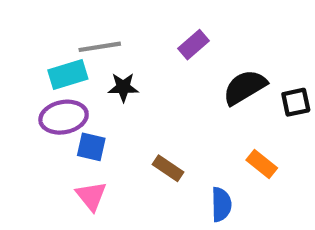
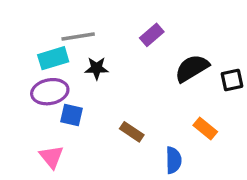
pink triangle: (91, 196) -> (51, 157), moved

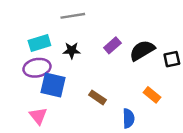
purple rectangle: (152, 35) -> (112, 45), moved
gray line: (78, 36) -> (73, 16), moved
blue square: (72, 115) -> (53, 85), size x1.5

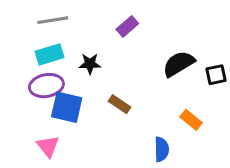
gray line: (73, 16) -> (53, 20), moved
purple rectangle: (112, 45) -> (127, 26), moved
brown rectangle: (98, 97) -> (120, 104), moved

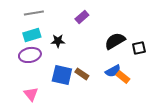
brown rectangle: (120, 104) -> (82, 74), moved
blue square: (67, 107) -> (62, 75), moved
blue semicircle: (162, 149) -> (113, 71), moved, turned 63

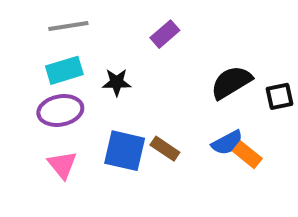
pink triangle: (31, 94) -> (62, 165), moved

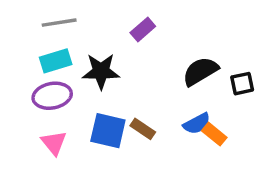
black star: (117, 82) -> (101, 71), size x1.5

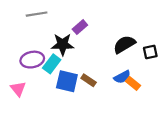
purple rectangle: (143, 29) -> (80, 27), moved
cyan rectangle: (56, 61) -> (52, 64), moved, turned -36
pink triangle: (54, 143) -> (18, 89), moved

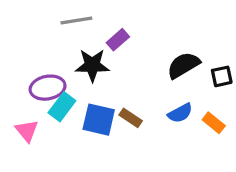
gray line: (37, 14) -> (76, 20), moved
cyan rectangle: (52, 64) -> (62, 107), moved
orange rectangle: (133, 83) -> (214, 123), moved

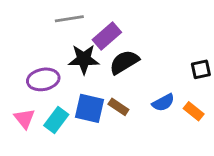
purple rectangle: (118, 40) -> (107, 36), size x1.4
black semicircle: (183, 65) -> (124, 62), moved
cyan rectangle: (62, 107) -> (56, 120), moved

